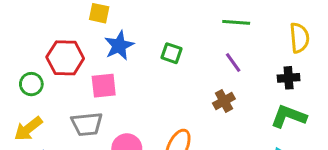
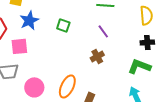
black cross: (289, 78) -> (147, 42), moved

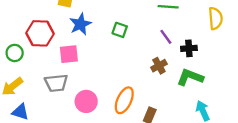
black cross: (147, 42) -> (189, 48), moved
green L-shape: (139, 66) -> (190, 77), moved

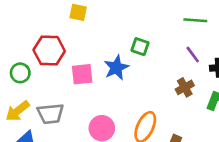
blue star: (80, 24) -> (116, 68), moved
gray trapezoid: (56, 83) -> (50, 114), moved

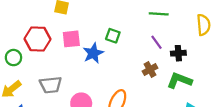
pink square: (82, 74) -> (71, 39), moved
gray trapezoid: (50, 114) -> (51, 85), moved

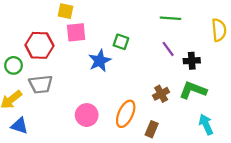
pink square: (71, 39) -> (76, 32), moved
brown cross: (150, 70) -> (161, 94), moved
gray trapezoid: (51, 85) -> (41, 84), moved

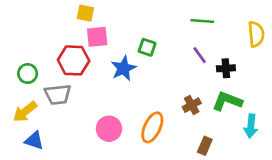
red hexagon: (39, 45) -> (74, 60), moved
cyan arrow: (206, 124) -> (251, 126), moved, turned -150
brown rectangle: (152, 129) -> (205, 146), moved

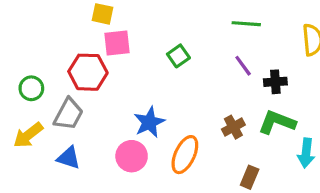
green square: (147, 47) -> (178, 56), turned 36
blue star: (123, 68) -> (149, 122), moved
gray trapezoid: (58, 95) -> (69, 114), turned -56
blue triangle: (34, 141) -> (69, 158), moved

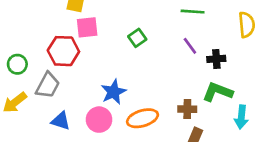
brown cross: (233, 127) -> (187, 109), moved, turned 30
orange ellipse: (185, 155) -> (142, 118), turned 48
blue triangle: (69, 158) -> (61, 121), moved

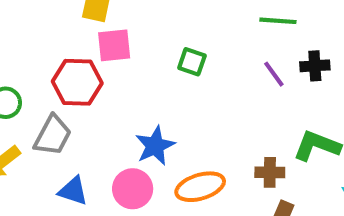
green square: (137, 38) -> (192, 62), turned -36
black cross: (216, 59) -> (315, 66), moved

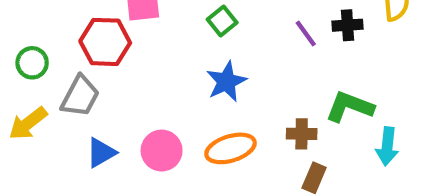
green square: (192, 62) -> (222, 21), turned 32
blue star: (155, 146) -> (226, 82), moved
blue triangle: (73, 191) -> (101, 153), turned -48

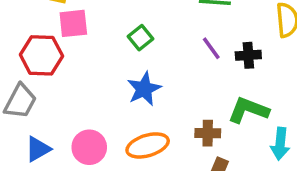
black cross: (348, 25) -> (248, 55), moved

